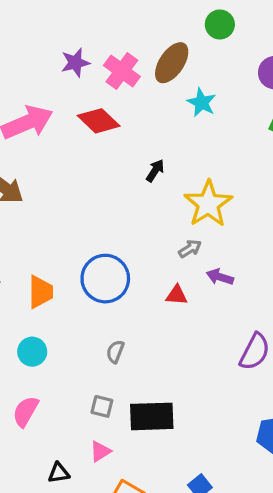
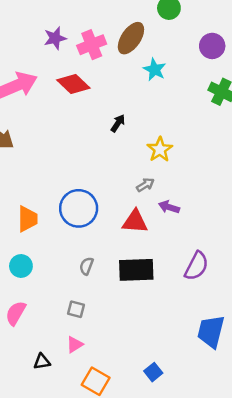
pink cross: (122, 71) -> (92, 45), turned 32
yellow star: (208, 204) -> (160, 149), size x0.7
red triangle: (177, 295) -> (135, 221), size x1.5
black rectangle: (152, 416) -> (136, 270), moved

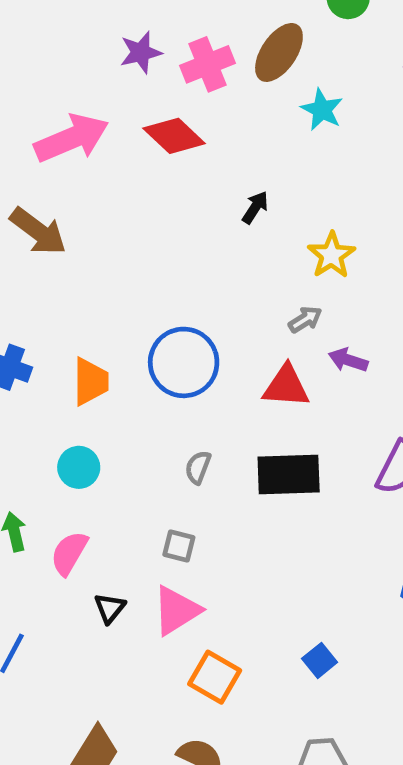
pink triangle: (75, 345) -> (176, 610), size x1.6
black triangle: (42, 362) -> (110, 608), moved, turned -42

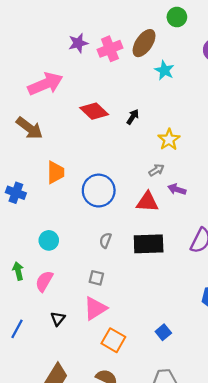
red diamond: (174, 136) -> (94, 111), moved
orange trapezoid: (91, 381) -> (56, 172), moved
black triangle: (110, 608) -> (58, 319), moved

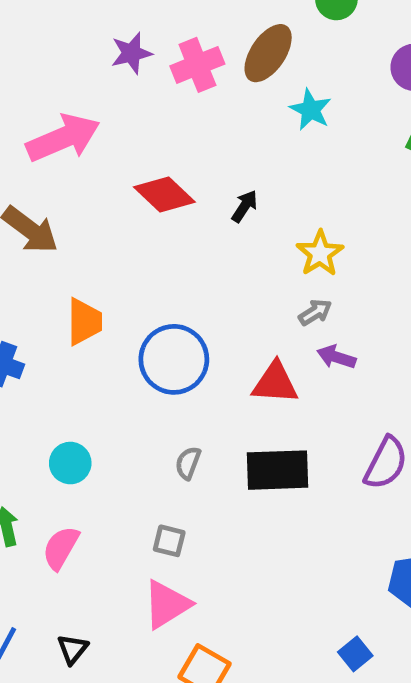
gray arrow: (156, 170) -> (315, 312), moved
black triangle: (58, 319) -> (73, 649), moved
blue square: (163, 332) -> (355, 654), moved

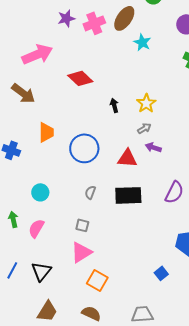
black arrow: (245, 206) -> (114, 105), moved, turned -48
black triangle: (73, 649) -> (41, 271), size x1.5

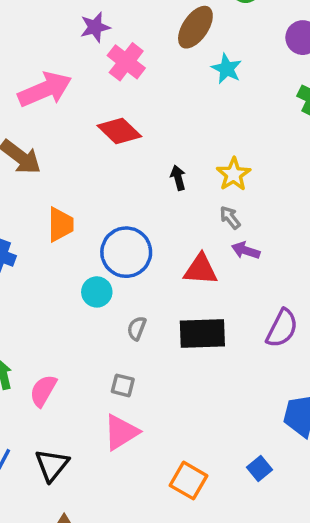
pink cross: (94, 23) -> (126, 62), moved, turned -30
gray arrow: (144, 128) -> (230, 218), turned -96
cyan circle: (40, 192) -> (97, 292), moved
orange square: (97, 280) -> (189, 481), moved

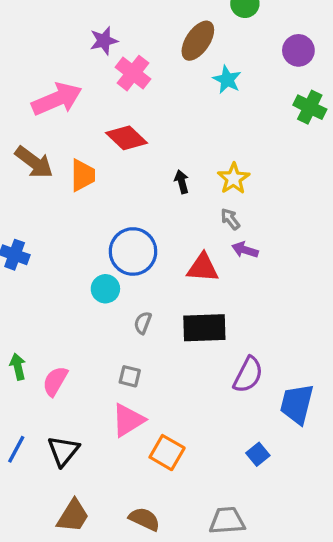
orange trapezoid: (60, 224) -> (83, 175), moved
purple semicircle: (282, 328) -> (248, 375), moved
orange square: (189, 481) -> (167, 453), moved

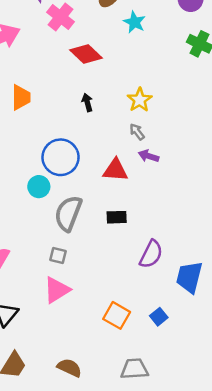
red diamond: (127, 138) -> (86, 54), moved
black arrow: (182, 182) -> (87, 102), moved
gray semicircle: (143, 323) -> (68, 213), size x2.0
black rectangle: (204, 328) -> (117, 217), size x0.6
orange square: (167, 453) -> (117, 315), moved

